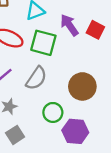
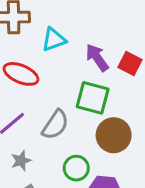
green square: (43, 43) -> (93, 98), moved

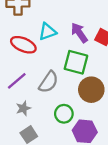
cyan triangle: (54, 40) -> (47, 32), moved

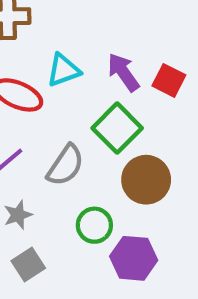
green square: (76, 62) -> (117, 128), turned 30

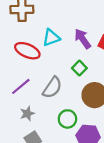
green square: (117, 128) -> (79, 68), size x0.6

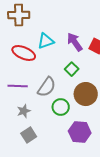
purple line: (21, 86) -> (18, 86), turned 42
green circle: (67, 119) -> (61, 107), moved

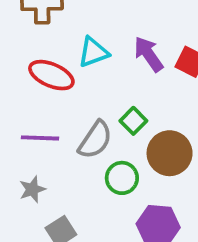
green square: (72, 69) -> (133, 121), moved
gray star: (24, 111) -> (32, 189), moved

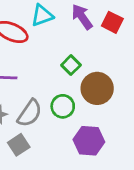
gray semicircle: (95, 140) -> (30, 113), moved

